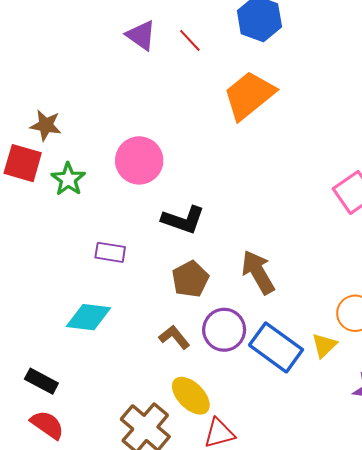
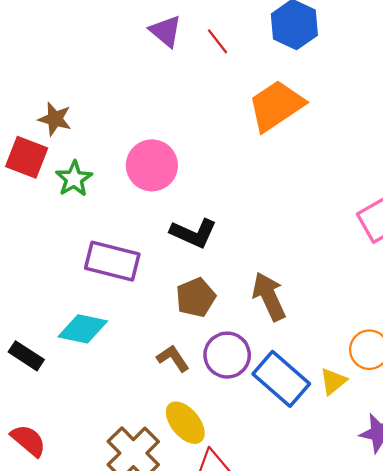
purple rectangle: (110, 252) -> (112, 261), size x1.6
black rectangle: (41, 381) -> (26, 356), moved

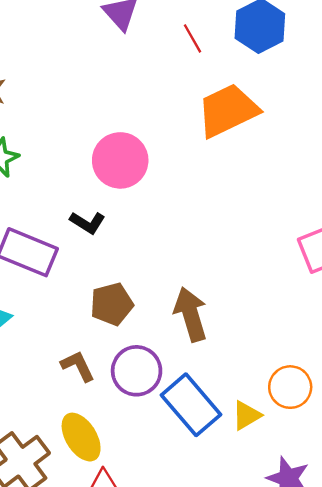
red line: (218, 41) -> (192, 38), moved
pink circle: (152, 165) -> (120, 160), moved
black L-shape: (194, 233) -> (88, 223), moved, size x0.7

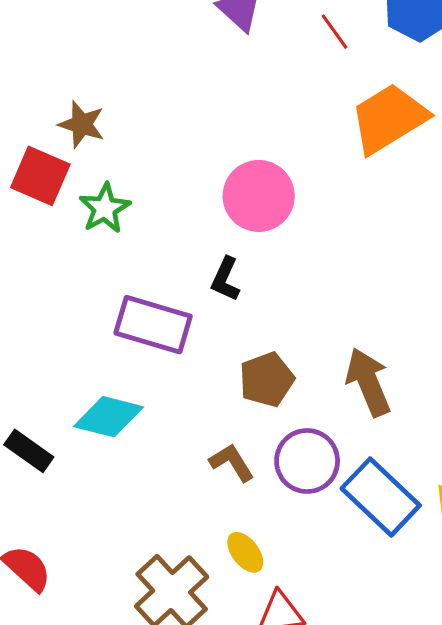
black L-shape: (88, 223) -> (225, 279), turned 88
yellow ellipse: (81, 437) -> (245, 552), size x0.7

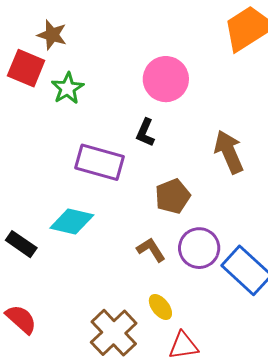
brown arrow: (368, 382) -> (229, 152), moved

